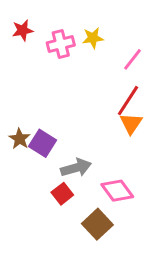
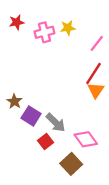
purple square: (42, 143) -> (31, 116), moved
gray arrow: (76, 168) -> (56, 123), turned 60

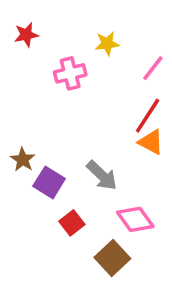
pink cross: (44, 32) -> (70, 73), moved
orange triangle: (96, 90) -> (151, 142), turned -36
gray arrow: (56, 123) -> (102, 175), moved

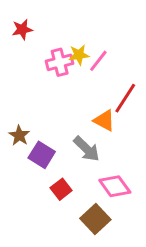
yellow star: (107, 44) -> (79, 55), moved
pink line: (153, 68) -> (98, 61), moved
orange triangle: (151, 142) -> (104, 121), moved

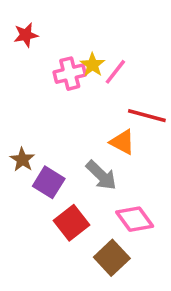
yellow star: (79, 55) -> (93, 65), turned -30
red line: (125, 98) -> (147, 116), turned 72
red square: (61, 189) -> (71, 223), size x1.4

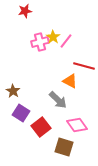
red star: (26, 35) -> (25, 11), moved
purple square: (49, 182) -> (21, 113), moved
brown square: (112, 258) -> (64, 147), turned -30

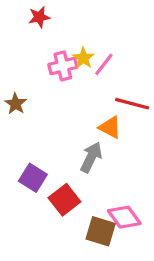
brown star: (13, 91) -> (16, 104), moved
gray arrow: (58, 100) -> (91, 157), turned -108
pink diamond: (77, 125) -> (124, 217), moved

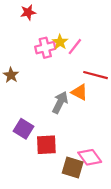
gray arrow: (91, 157) -> (60, 102), moved
red square: (64, 200) -> (46, 145), turned 35

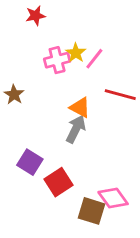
orange triangle: (79, 92) -> (80, 108), moved
red square: (46, 145) -> (59, 182), turned -30

